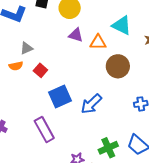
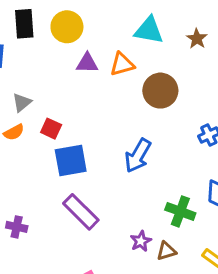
blue square: (60, 96) -> (71, 160), moved, turned 30
green cross: (108, 148) -> (180, 211), turned -30

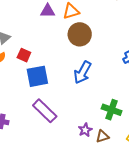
brown circle: (160, 91) -> (80, 34), moved

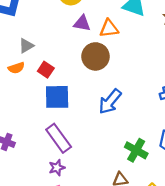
brown circle: (80, 34) -> (96, 56), moved
purple star: (85, 130) -> (57, 168), moved

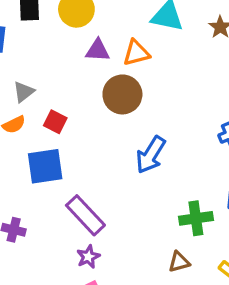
blue square: (57, 97) -> (45, 166), moved
green cross: (136, 150) -> (196, 218), turned -30

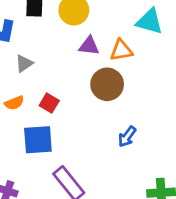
gray triangle: (24, 92) -> (24, 63), moved
blue arrow: (151, 155) -> (127, 137), size x0.7

